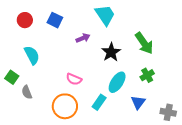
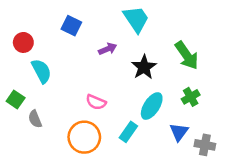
red circle: (25, 20) -> (23, 42), moved
gray cross: (168, 112) -> (205, 145), moved

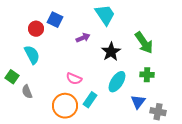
red circle: (23, 42) -> (36, 29), moved
green cross: (191, 97) -> (147, 75), turned 32
cyan rectangle: (128, 132) -> (90, 100), moved

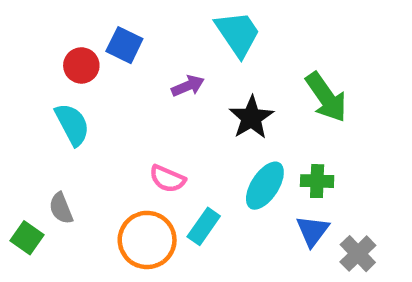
green cross: (147, 75) -> (317, 181), moved
green square: (12, 77) -> (27, 238), moved
gray cross: (158, 112) -> (358, 254), turned 35

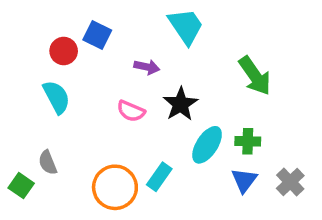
purple arrow: (188, 86) -> (147, 67), turned 35
black star: (251, 118) -> (180, 104), moved
pink semicircle: (167, 179) -> (131, 111), moved
gray cross: (358, 254) -> (290, 182), moved

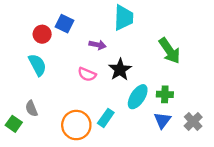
cyan trapezoid: (186, 26) -> (124, 18), turned 36

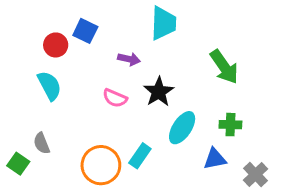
green cross: (165, 94) -> (230, 125), moved
blue triangle: (162, 120) -> (215, 159), turned 42
gray cross: (193, 121) -> (255, 175), moved

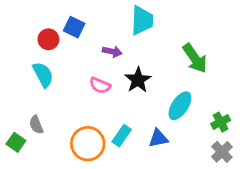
green cross: (230, 125) -> (221, 122), moved, turned -30
cyan ellipse: (182, 128) -> (180, 106), moved
blue triangle: (215, 159) -> (158, 138), moved

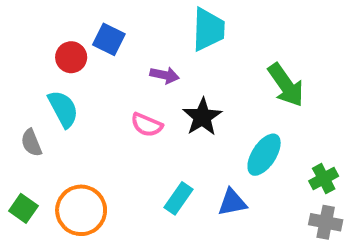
gray semicircle: (36, 125) -> (31, 143), moved
orange circle: (88, 144) -> (81, 210), moved
gray cross: (222, 152) -> (326, 222), turned -35

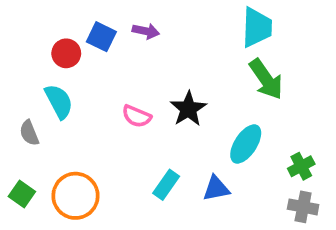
cyan trapezoid: (208, 29) -> (257, 27), moved
purple arrow: (165, 75) -> (146, 31), moved

